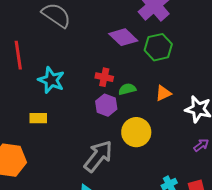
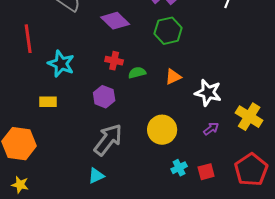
purple diamond: (123, 37) -> (115, 21), moved
purple hexagon: (106, 105) -> (104, 97), moved
yellow circle: (136, 132) -> (162, 130), moved

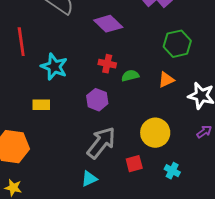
green hexagon: (168, 31) -> (177, 44), moved
cyan cross: (179, 168) -> (172, 171), turned -35
red square: (206, 172) -> (134, 164), moved

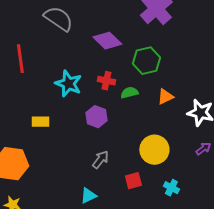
green hexagon: (177, 44) -> (146, 61), moved
cyan star: (54, 67) -> (68, 84), moved
gray arrow: (101, 143) -> (100, 160), size x0.6

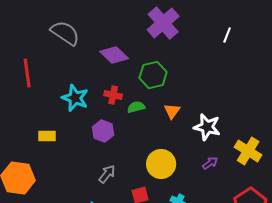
orange triangle: (165, 97) -> (172, 111), turned -30

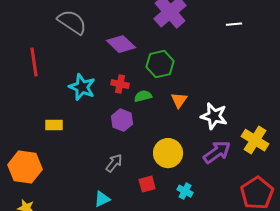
white line: (227, 35) -> (234, 24), turned 63
purple hexagon: (103, 131) -> (122, 120), moved
purple arrow: (210, 163) -> (217, 152), size x1.8

